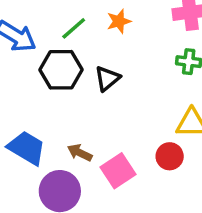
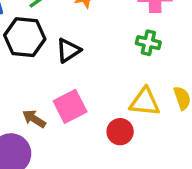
pink square: (118, 171) -> (70, 106), moved

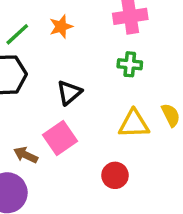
black triangle: (68, 50) -> (69, 93), moved
red circle: (120, 132) -> (115, 175), moved

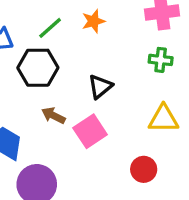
brown arrow: (26, 155) -> (53, 115), moved

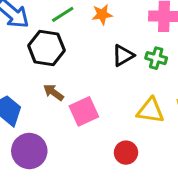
black triangle: (100, 87) -> (123, 55), moved

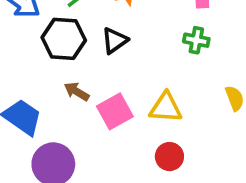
black triangle: (123, 55) -> (115, 41), moved
yellow triangle: (150, 111) -> (166, 108), moved

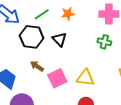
black triangle: (115, 41) -> (59, 39), turned -42

